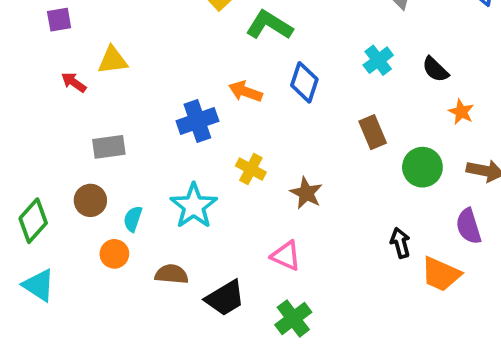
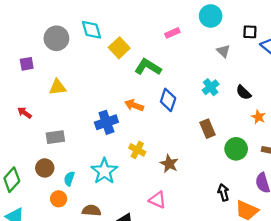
red arrow: (74, 82) -> (25, 113), moved

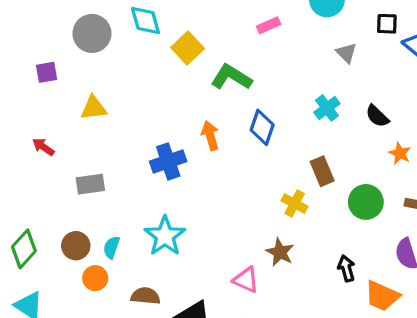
orange arrow: (134, 105) -> (210, 136), turned 54
yellow cross: (137, 150) -> (295, 204), moved
brown star: (169, 164) -> (280, 252), moved
brown circle: (45, 168) -> (76, 246), moved

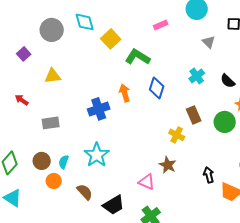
purple square: (47, 72) -> (24, 54), turned -32
green circle: (366, 202) -> (225, 122), moved
brown semicircle: (145, 296) -> (85, 192), turned 42

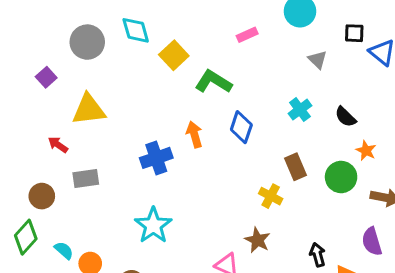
yellow triangle: (53, 76) -> (89, 110), size x1.4
red arrow: (22, 100) -> (58, 145), moved
brown circle: (42, 161) -> (42, 196), moved
cyan semicircle: (64, 162) -> (64, 250), moved, turned 112

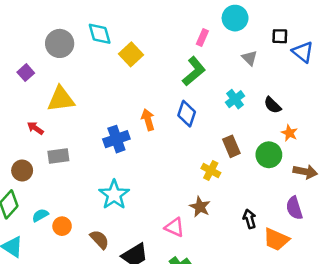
pink rectangle: (247, 35) -> (202, 37), moved, turned -42
green L-shape: (213, 82) -> (194, 71), moved, turned 108
cyan semicircle: (64, 250) -> (40, 215), turned -70

